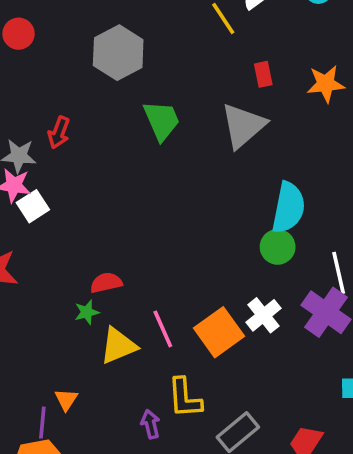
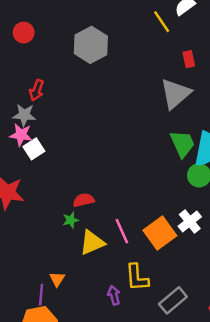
green trapezoid: (162, 120) -> (182, 144), moved
red arrow: (59, 133) -> (37, 90), moved

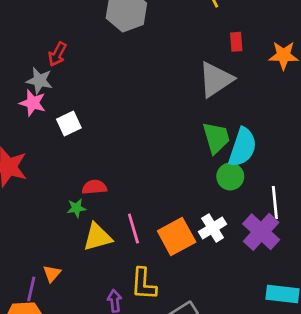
white square: (34, 149) -> (69, 123), moved

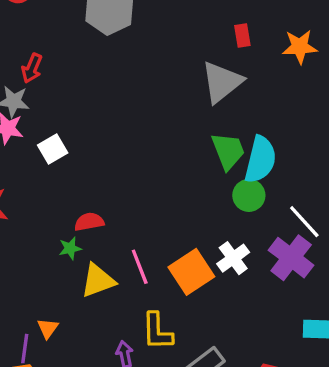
white line: (275, 203) -> (304, 222), turned -32

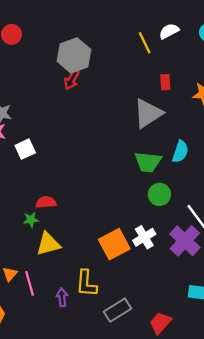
red arrow: (32, 68) -> (72, 80), moved
green trapezoid: (228, 151) -> (148, 162), turned 112
cyan semicircle: (260, 160) -> (180, 152), moved, size x0.7
pink line: (140, 267) -> (30, 283), moved

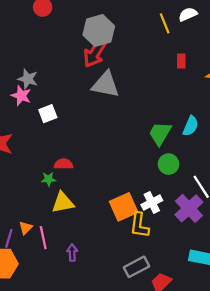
red arrow: (72, 80) -> (95, 53), size x1.6
gray triangle: (148, 113) -> (106, 85), moved, turned 40
green trapezoid: (148, 162) -> (160, 133), turned 110
yellow L-shape: (86, 283) -> (139, 225), moved
gray rectangle: (118, 310) -> (136, 267), moved

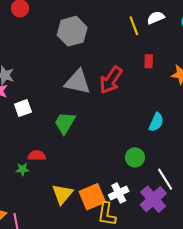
red arrow: (95, 53) -> (111, 80), moved
green trapezoid: (160, 133) -> (65, 123), moved
yellow triangle: (63, 203) -> (62, 194), moved, turned -40

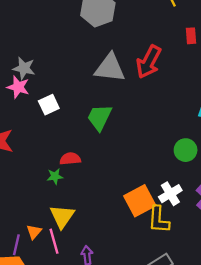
yellow triangle: (62, 194) -> (62, 216), moved

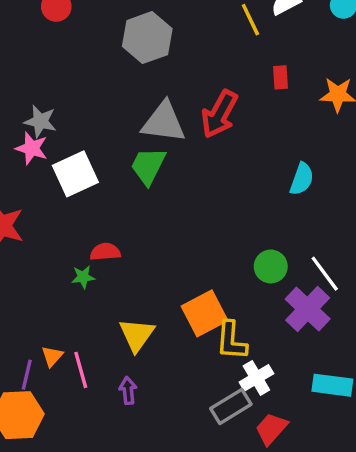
white square: (49, 105) -> (75, 174), size x1.5
green trapezoid: (99, 117) -> (148, 166), moved
green circle: (186, 150) -> (271, 267), moved
white cross: (170, 194) -> (256, 378), moved
yellow triangle: (62, 216) -> (137, 335), moved

